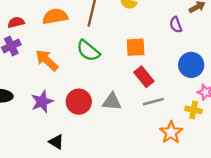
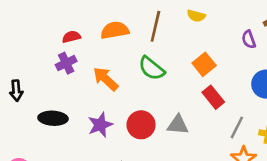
orange square: (136, 47) -> (204, 64), turned -36
gray line: (153, 102) -> (237, 127), moved, turned -48

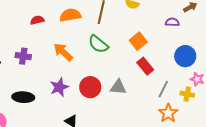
purple semicircle: (249, 39) -> (172, 22), turned 112
purple cross: (66, 63) -> (23, 56), moved, turned 35
black ellipse: (53, 118) -> (23, 97), moved

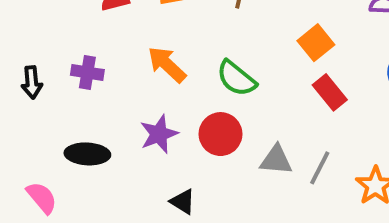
green semicircle: (98, 44) -> (236, 78), moved
gray triangle: (118, 87) -> (276, 160), moved
gray line: (163, 89) -> (320, 168), moved

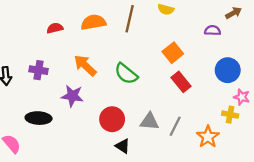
purple star: (159, 134) -> (72, 96), moved, turned 30
red circle: (221, 134) -> (112, 119), moved
black triangle: (183, 202) -> (123, 146), moved

